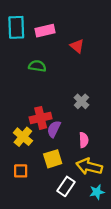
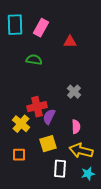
pink rectangle: (45, 31) -> (41, 28), turned -48
red triangle: (77, 46) -> (70, 42), turned -40
white rectangle: (66, 186) -> (60, 169), turned -30

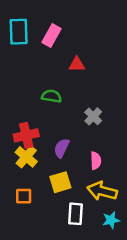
red triangle: (70, 42) -> (77, 65), moved
green semicircle: (34, 60) -> (51, 96), moved
red cross: (37, 107) -> (26, 135), moved

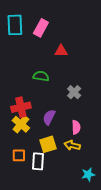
yellow arrow: (102, 191) -> (72, 145), moved, size x0.7
white rectangle: (76, 214) -> (38, 161), moved

